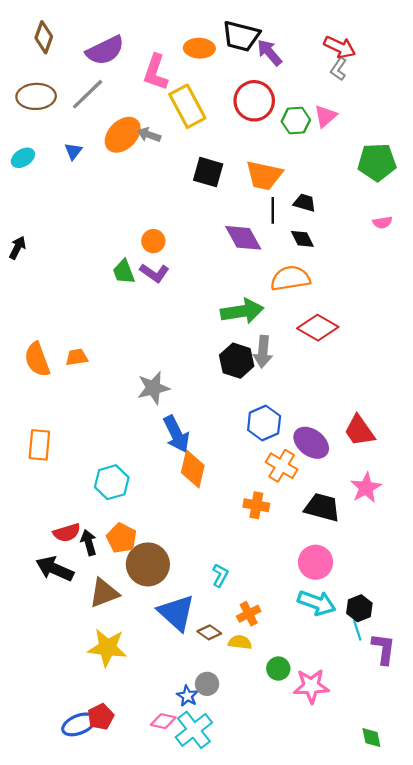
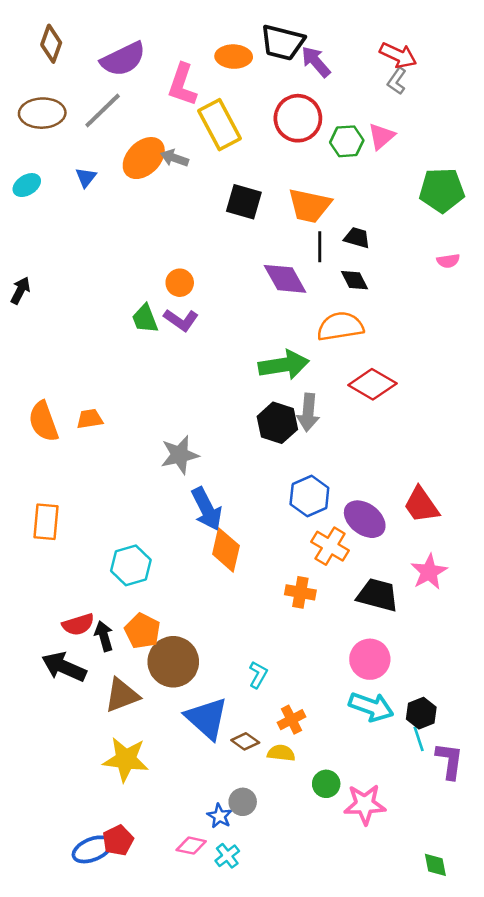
cyan cross: (194, 730) -> (227, 856), size x0.6

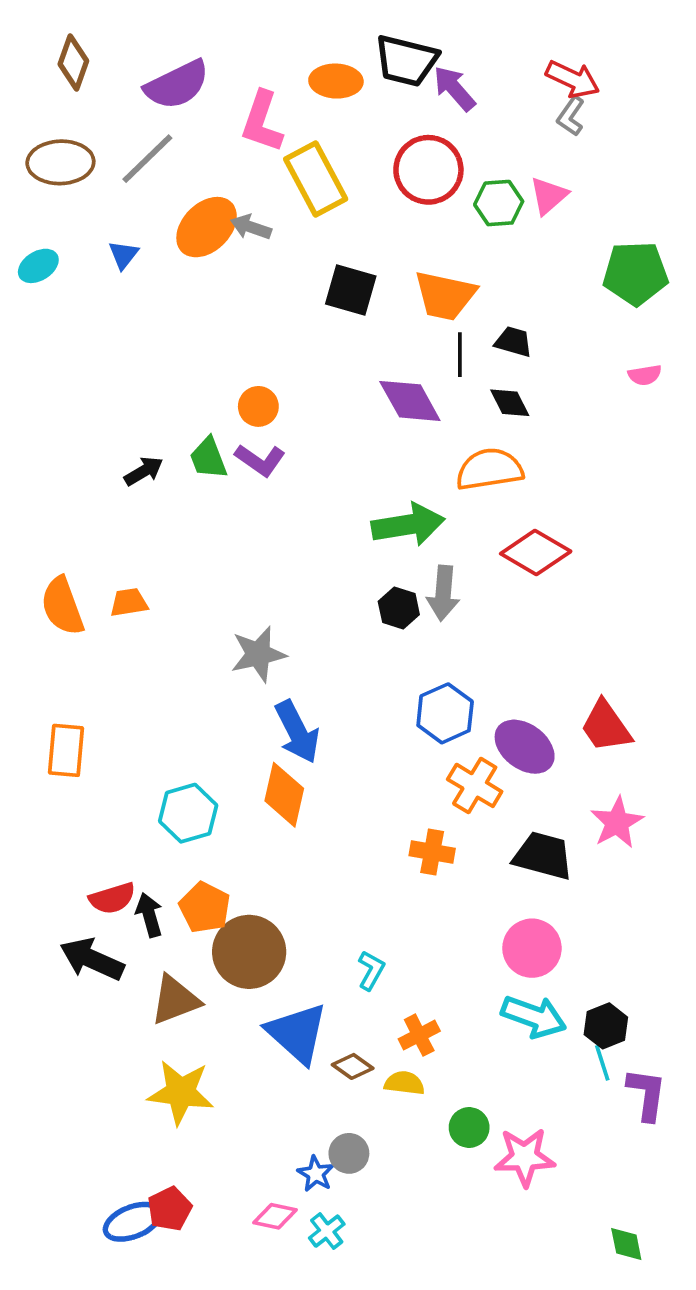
black arrow: (20, 290) -> (144, 471), moved, turned 32
black hexagon: (277, 423) -> (399, 608), size x0.7
orange diamond: (226, 550) -> (284, 795), moved

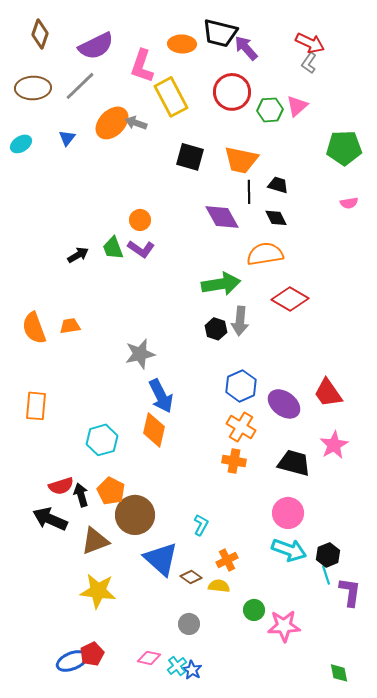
orange cross: (475, 785) -> (241, 427), moved
blue star: (316, 1174) -> (192, 670), moved

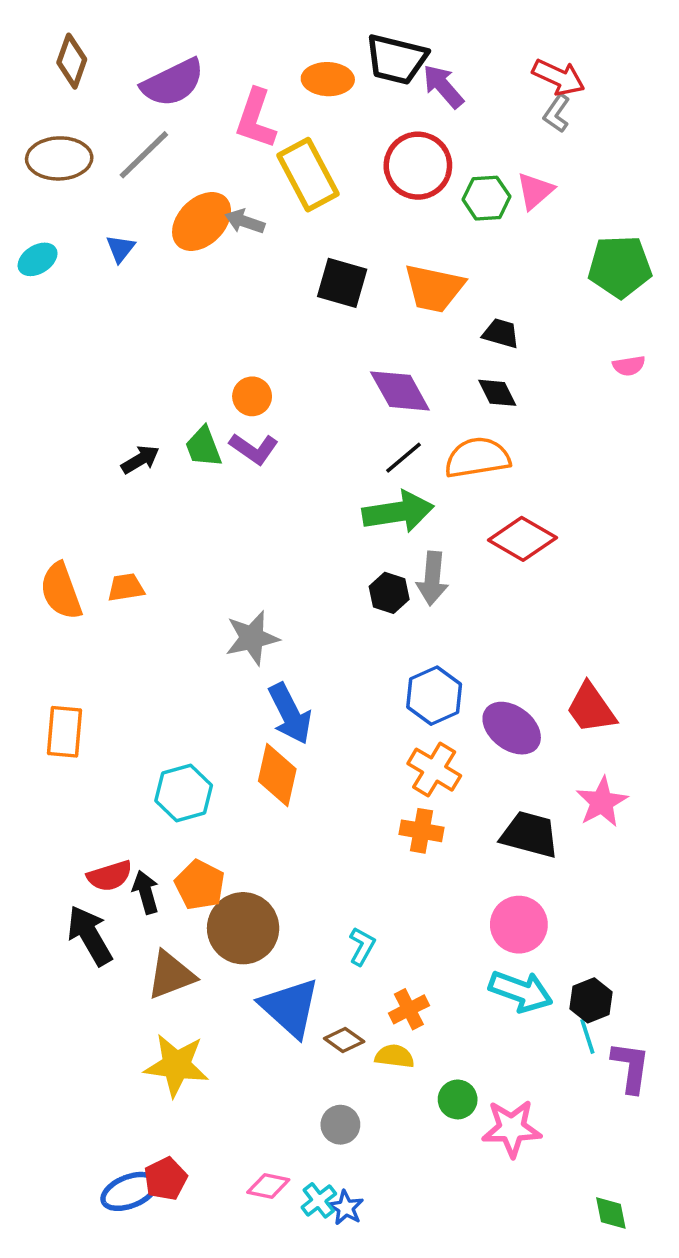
black line: (249, 192) -> (403, 458), moved, turned 50
black arrow: (50, 519) -> (90, 935), turned 36

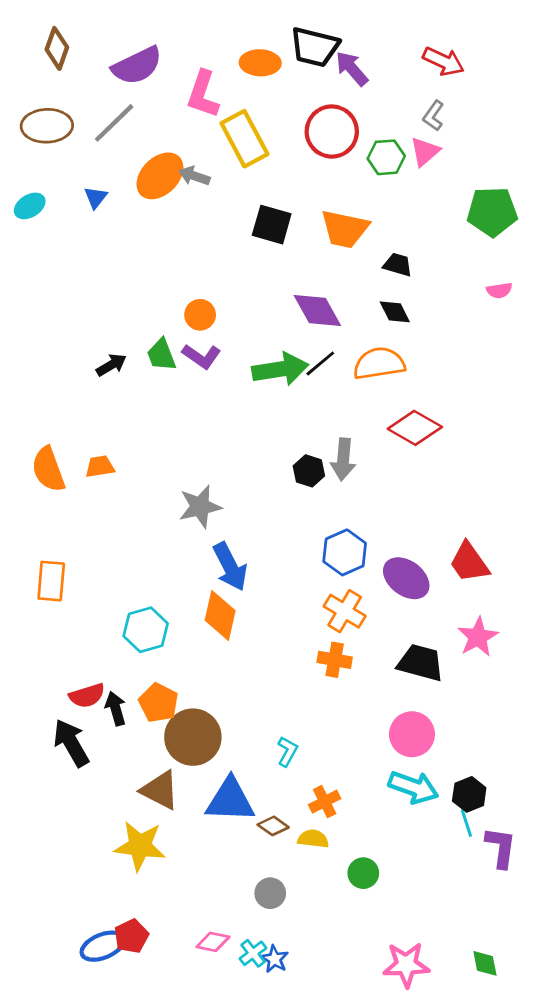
gray L-shape: (557, 113) -> (433, 116), moved
green arrow: (398, 512) -> (280, 369), moved
brown triangle: (171, 975) -> (160, 790), moved, turned 48
blue triangle: (290, 1008) -> (230, 800), turned -40
pink star: (512, 1128) -> (406, 965), moved

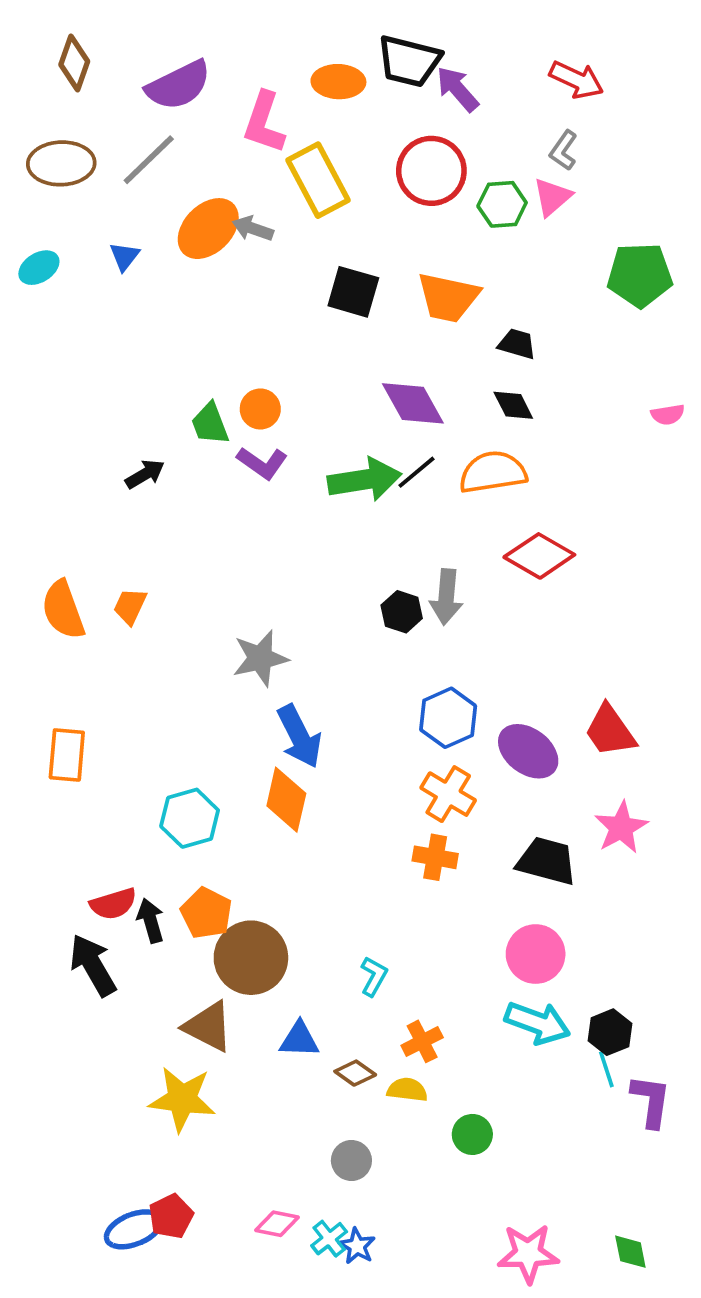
pink semicircle: (499, 290) -> (668, 415), moved
green trapezoid: (161, 355) -> (210, 424), moved
orange trapezoid: (100, 467) -> (130, 606), turned -56
blue triangle: (230, 800) -> (299, 1040), size x0.6

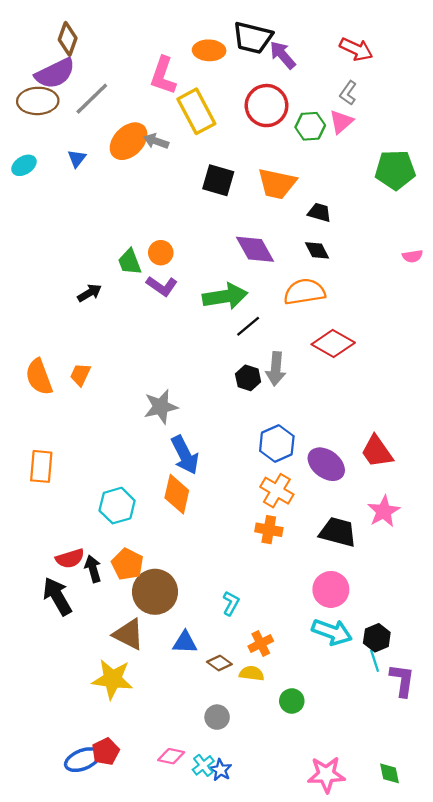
brown diamond: (74, 63) -> (68, 39), moved
purple semicircle: (178, 85) -> (55, 73), moved
black line: (417, 472) -> (248, 326), moved

